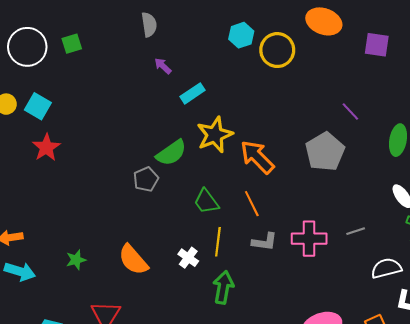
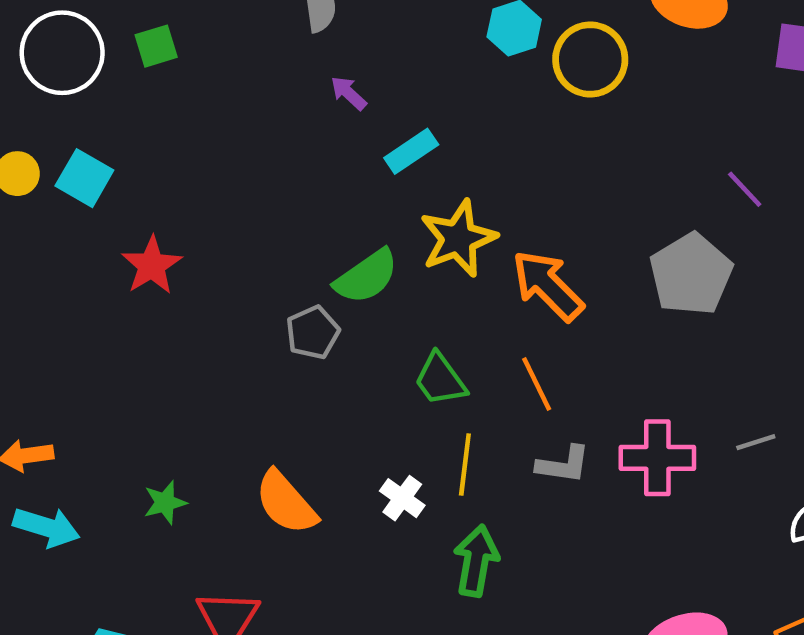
red star: (46, 147) -> (152, 265), moved

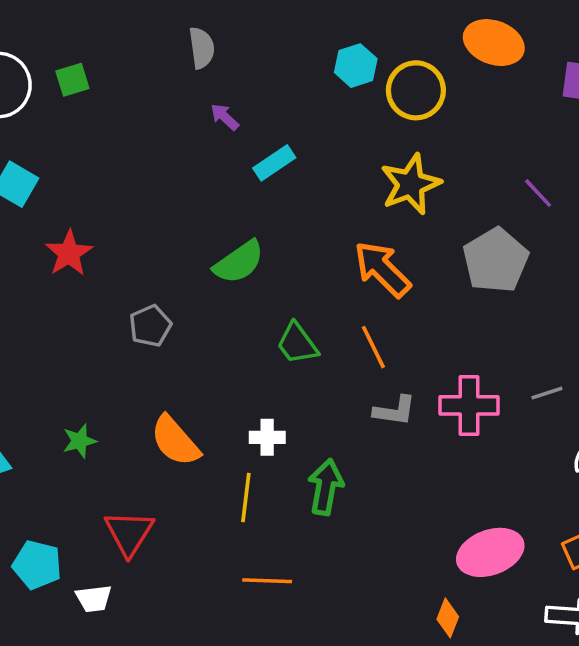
yellow star: (458, 239) -> (411, 184), moved
gray pentagon: (313, 332) -> (150, 326), moved
yellow line: (465, 465) -> (246, 498), moved
white cross: (402, 498) -> (267, 437), turned -36

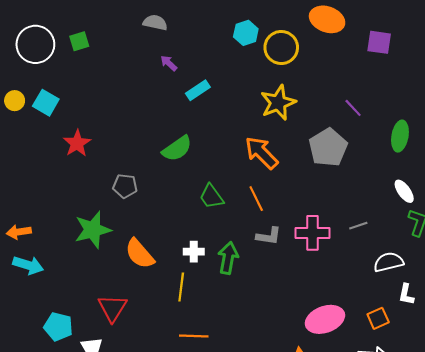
gray semicircle: (202, 48) -> (155, 23), turned -70
gray pentagon: (150, 326) -> (125, 186), turned 30
green star: (80, 441) -> (93, 230), moved, size x1.8
green arrow: (326, 487) -> (228, 258), moved

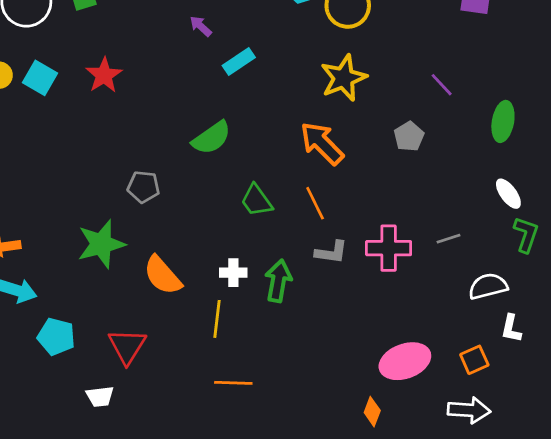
red star: (77, 143) -> (104, 75), moved
gray pentagon: (328, 148) -> (409, 136), size x0.6
cyan pentagon: (58, 327) -> (56, 337), moved

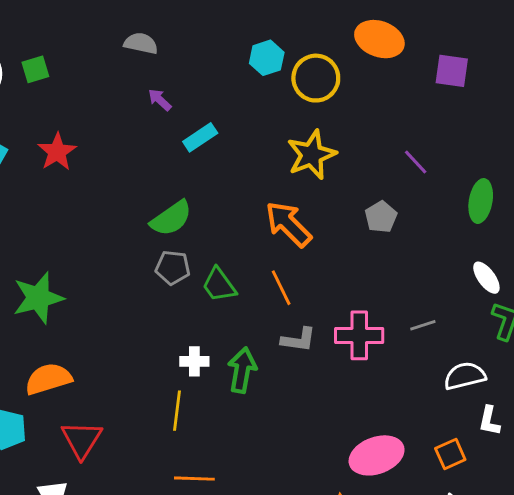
gray pentagon: (143, 187) -> (173, 267), moved
green star: (101, 244) -> (38, 298), moved
orange semicircle: (163, 275) -> (48, 379), moved, turned 114

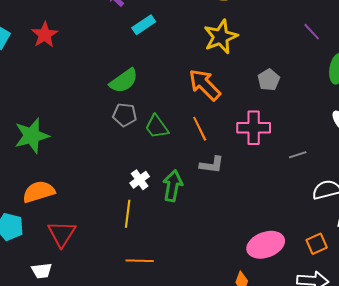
purple line: (416, 162) -> (312, 32), moved
pink cross: (359, 335) -> (254, 128), moved
white cross: (194, 361) -> (140, 180), turned -36

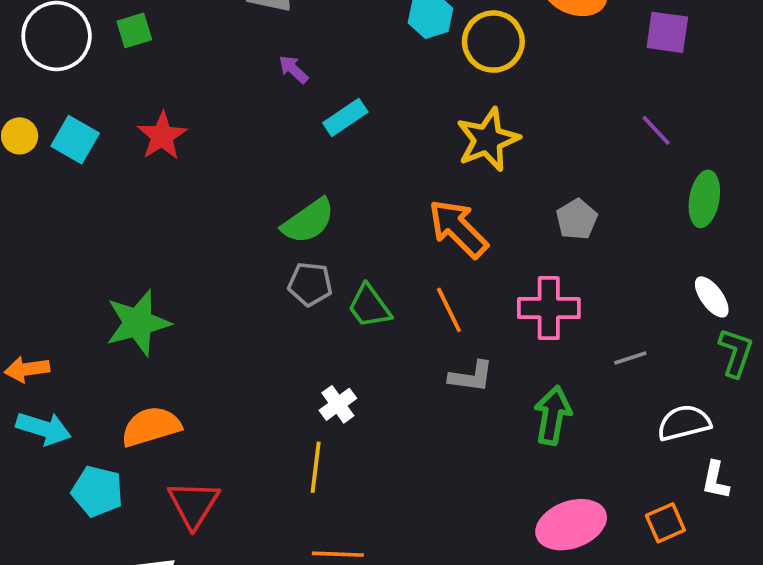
green arrow: (173, 186) -> (553, 415), moved

